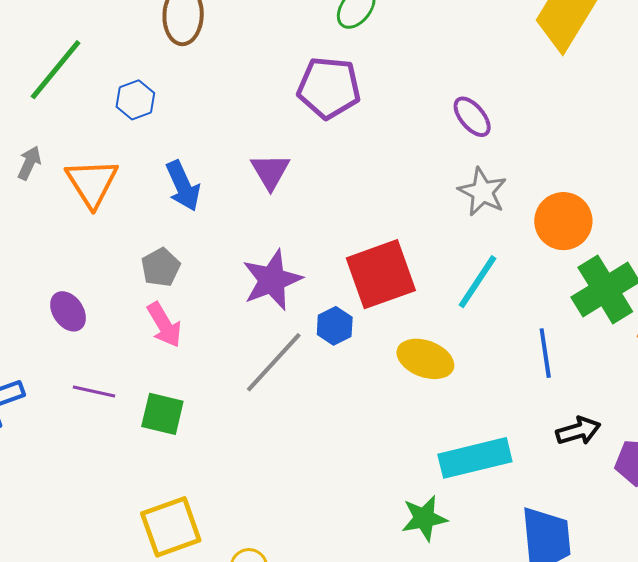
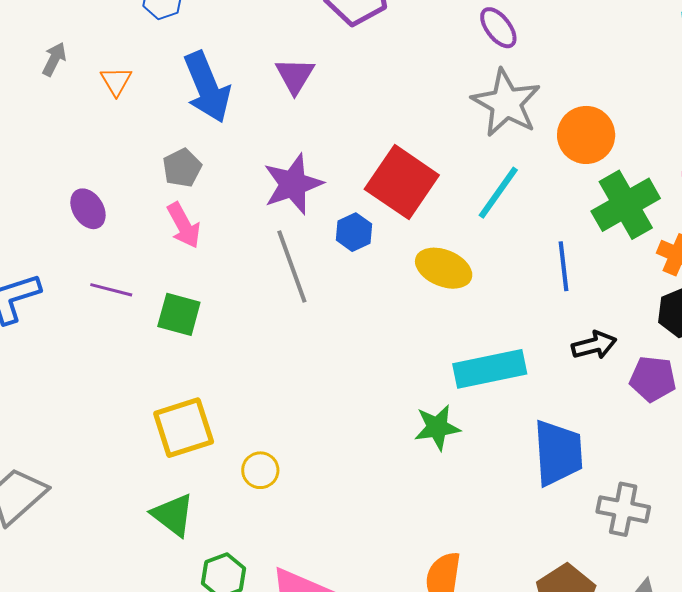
orange triangle: (92, 183) -> (116, 81), size x0.6
blue arrow: (183, 186) -> (207, 87), size x1.4
gray star: (482, 192) -> (506, 103), size x1.4
red square: (381, 274) -> (402, 182), turned -38
gray line: (274, 362) -> (292, 266), turned -64

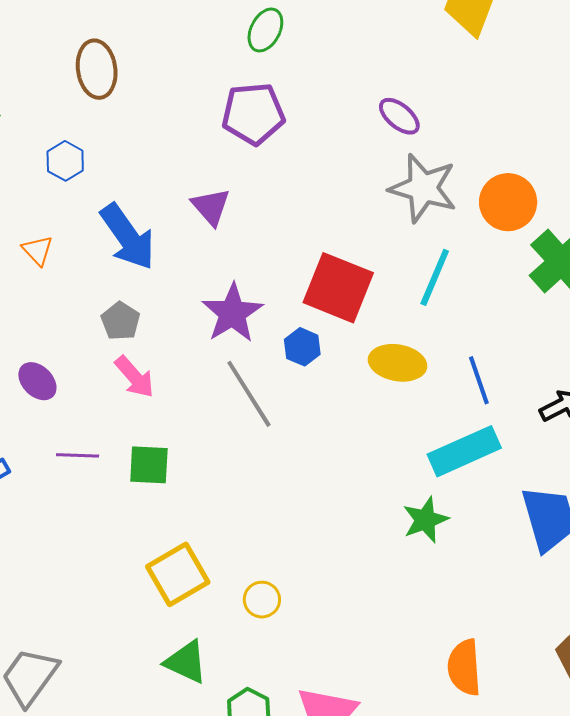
blue line: (564, 266) -> (479, 380), moved

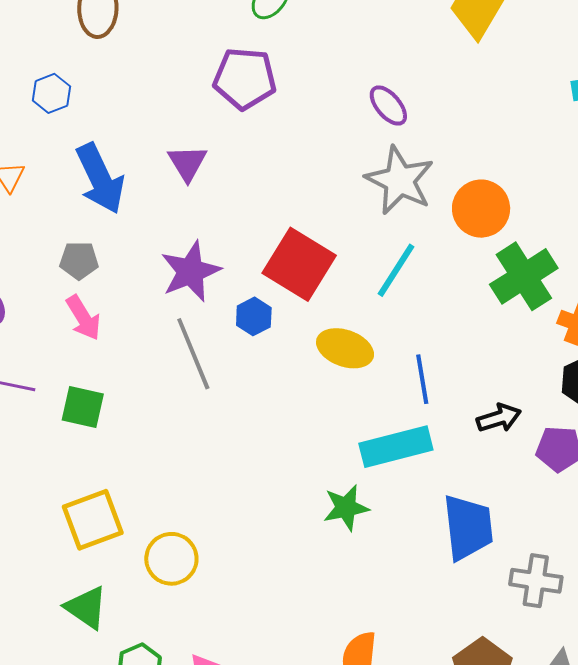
gray pentagon: (121, 321) -> (79, 260), turned 30
yellow circle: (262, 600) -> (171, 559), size x1.4

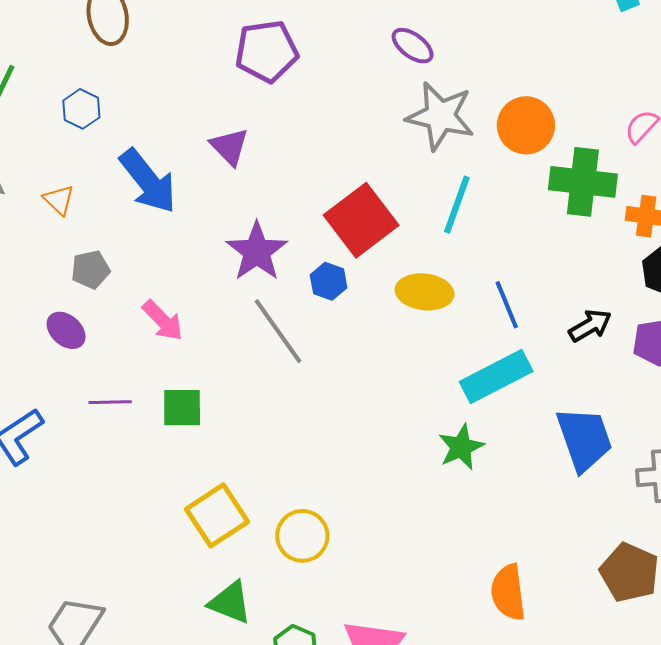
gray pentagon: (79, 260) -> (91, 270), moved
red square: (299, 264) -> (361, 220), turned 34
green cross: (524, 276) -> (583, 182), turned -38

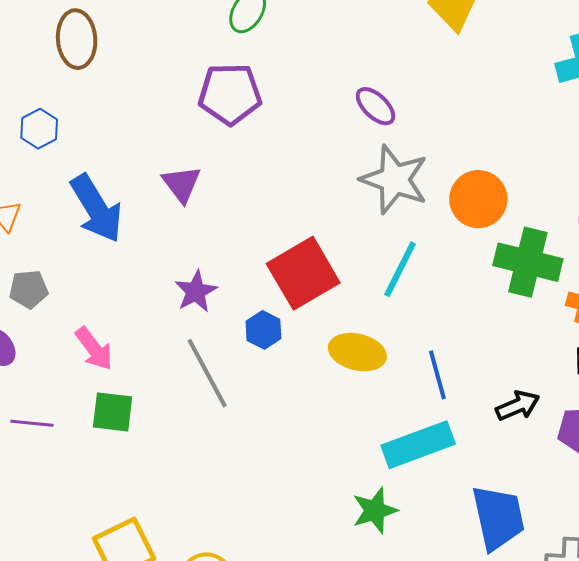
purple star: (257, 251) -> (196, 292), size x0.7
green square: (182, 408) -> (113, 412), moved

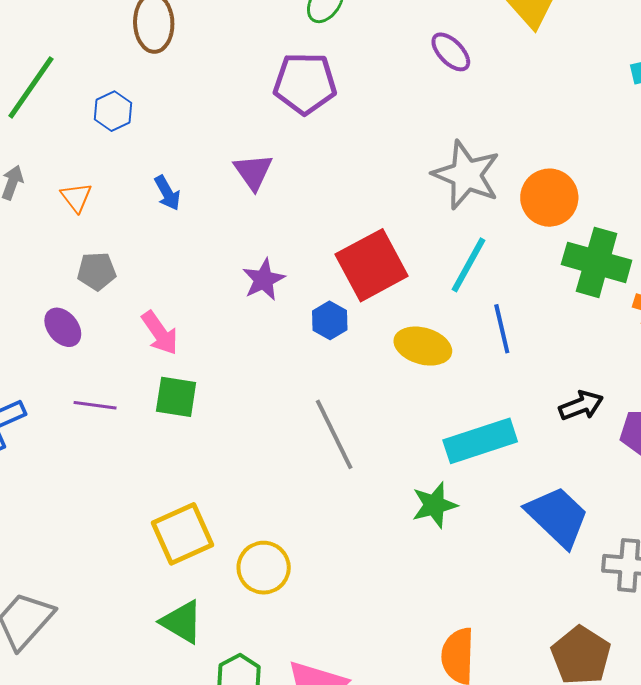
purple ellipse: (376, 106) -> (451, 52), moved
blue arrow: (96, 208) -> (167, 193), size x0.5
gray line: (207, 373) -> (334, 434), moved
blue line: (437, 375) -> (502, 329), moved
blue trapezoid: (498, 518) -> (557, 517), turned -36

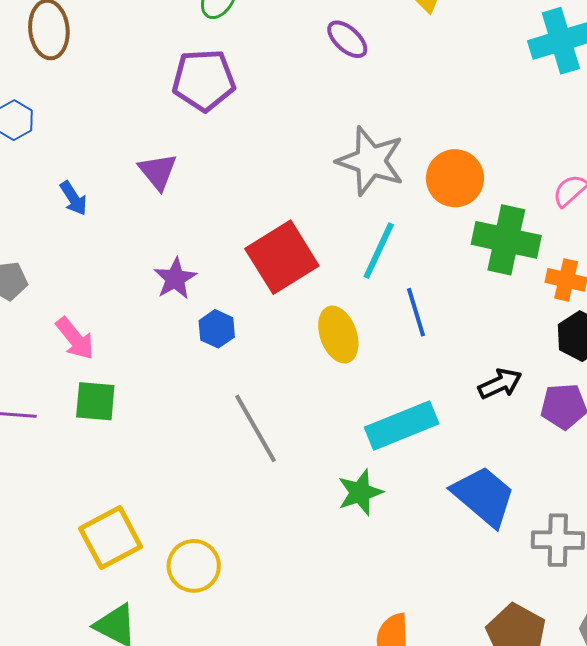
blue hexagon: (330, 320) -> (217, 329), moved
yellow ellipse: (423, 346) -> (338, 335), turned 58

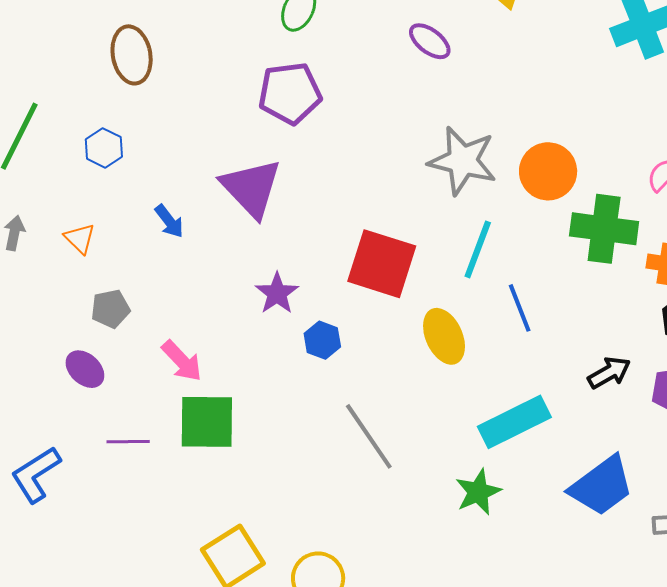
purple triangle: (158, 171) -> (251, 188), size x1.6
red square: (282, 257) -> (382, 264), turned -36
green square: (95, 401) -> (207, 422), size x1.4
blue trapezoid: (484, 496) -> (602, 486), turned 108

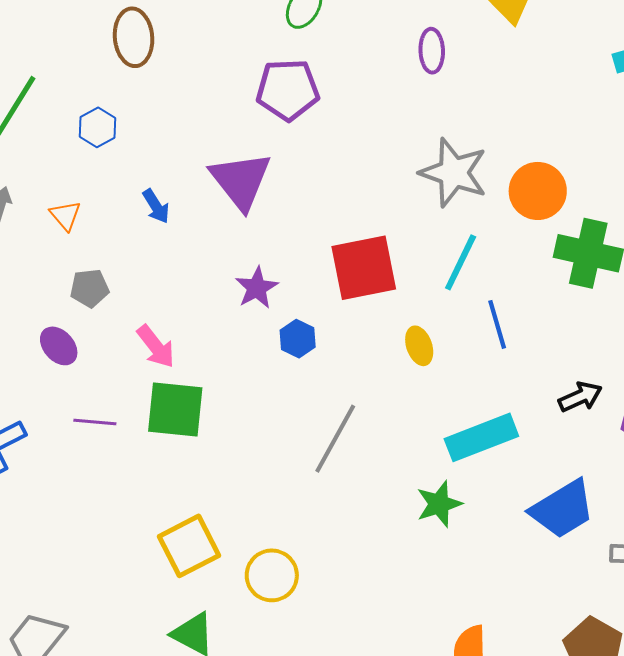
purple ellipse: (430, 41) -> (432, 51), turned 45
red square: (382, 264) -> (364, 268), turned -34
yellow ellipse: (444, 336) -> (419, 346), size x0.7
gray line: (369, 436) -> (335, 439), turned 58

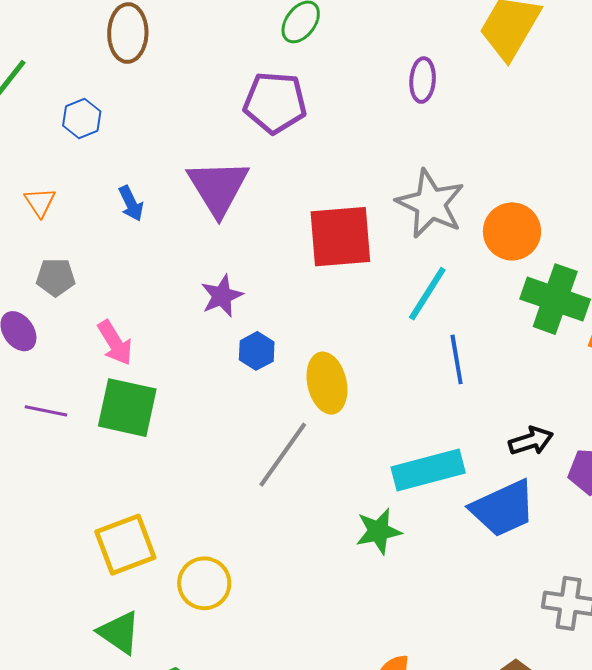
red square: (364, 268) -> (340, 237), moved
yellow ellipse: (419, 346) -> (327, 383), moved, size x1.5
blue trapezoid: (563, 509) -> (503, 508), moved

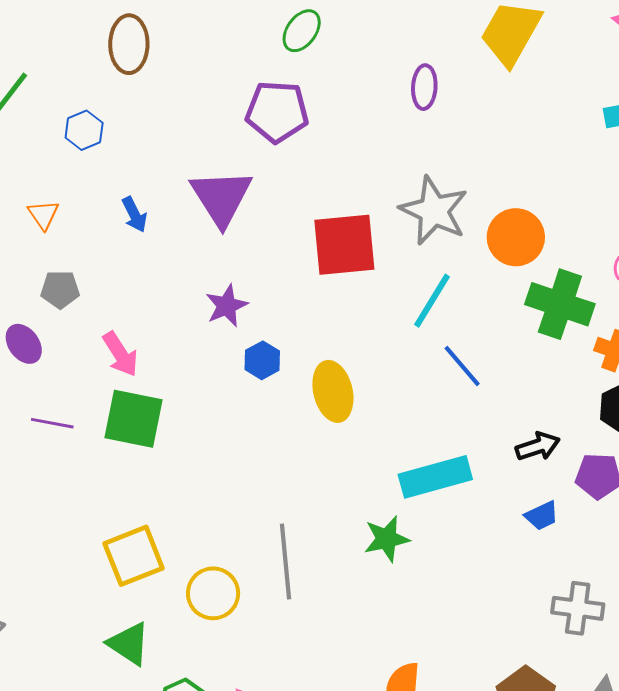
blue line: (457, 359) -> (462, 366), turned -30
gray line: (283, 455) -> (285, 561), moved, turned -40
blue trapezoid: (503, 508) -> (542, 516), moved, size x0.5

